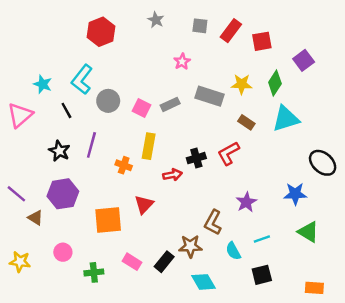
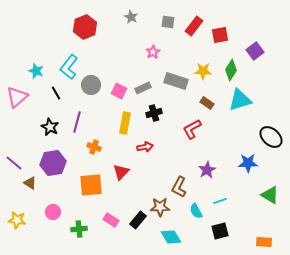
black cross: (196, 158) -> (154, 113), moved
orange cross: (124, 165) -> (94, 147), moved
green triangle: (308, 232) -> (270, 195), moved

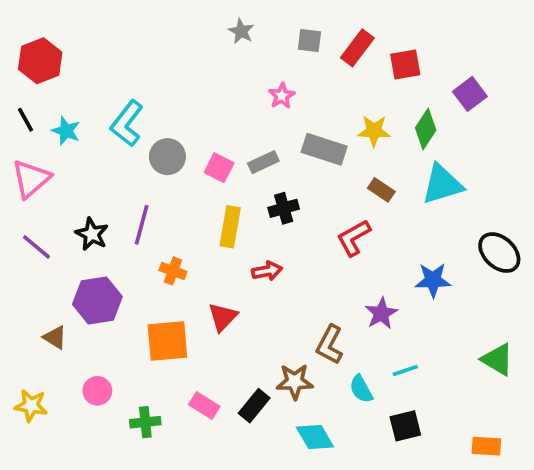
red hexagon: (85, 27) -> (40, 61), moved
black line: (56, 93) -> (25, 120), moved
purple line: (14, 163) -> (37, 247), moved
blue star: (248, 163) -> (433, 280), moved

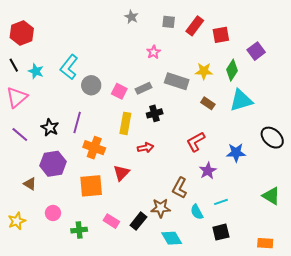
red L-shape: (354, 238) -> (196, 142), moved
orange cross: (173, 271) -> (94, 148), size x1.5
yellow star: (31, 406) -> (17, 221), turned -30

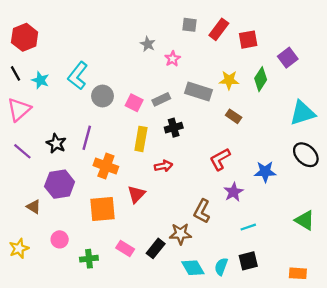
gray star: (131, 17) -> (148, 44), moved
cyan triangle: (241, 100) -> (302, 113), moved
cyan semicircle: (197, 212) -> (221, 267), moved, turned 49

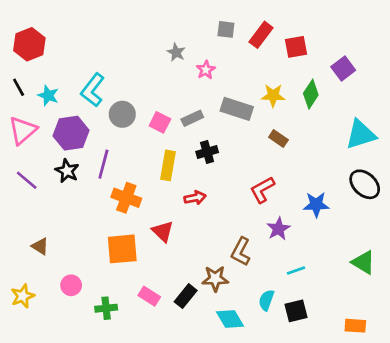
purple hexagon: (60, 184) -> (71, 133), moved
red triangle: (136, 194) -> (163, 231), turned -30
cyan semicircle: (221, 267) -> (266, 300), moved

